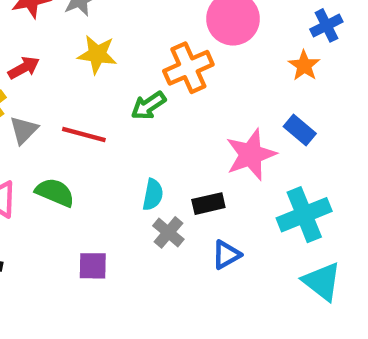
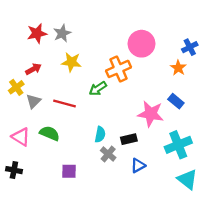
pink star: (251, 155) -> (151, 114), turned 30

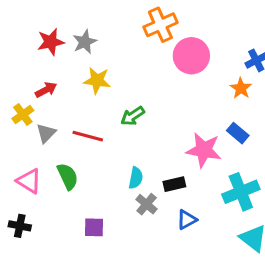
orange cross: (119, 69) -> (160, 25), moved
green semicircle: (50, 133) -> (68, 176), turned 42

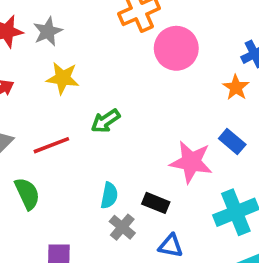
red line: (88, 136) -> (51, 145), turned -36
black rectangle: (174, 184) -> (156, 203), turned 35
blue triangle: (187, 220) -> (171, 246), turned 40

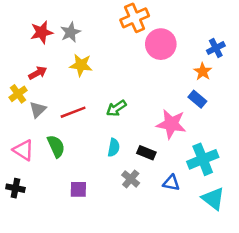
green arrow: (105, 121) -> (116, 108), moved
blue rectangle: (232, 141) -> (197, 99), moved
gray cross: (122, 227) -> (131, 179), moved
blue triangle: (171, 246) -> (171, 183), moved

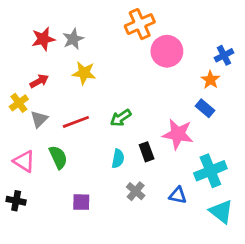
black rectangle: (146, 153) -> (147, 152), moved, turned 48

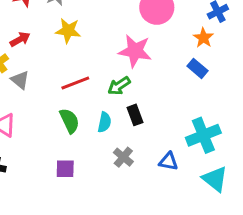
green arrow: (121, 118) -> (119, 86), moved
gray triangle: (39, 119) -> (20, 80), turned -36
red line: (76, 122) -> (75, 83), moved
pink star: (178, 134) -> (135, 51), moved
green semicircle: (58, 157) -> (70, 121), moved

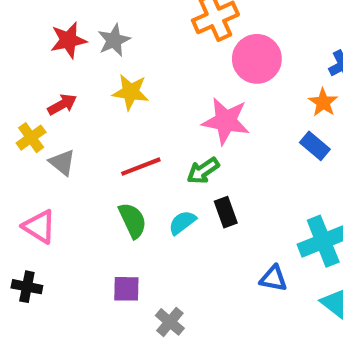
cyan semicircle: (104, 122) -> (182, 223), turned -138
gray cross: (123, 157) -> (170, 322), moved

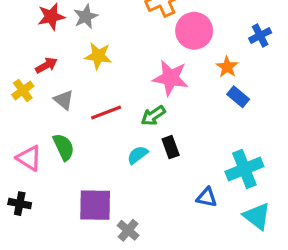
orange star: (323, 102) -> (227, 67), moved
gray triangle: (62, 162) -> (64, 100), moved
green semicircle: (133, 220) -> (64, 147), moved
purple square: (126, 289) -> (95, 205), size x1.6

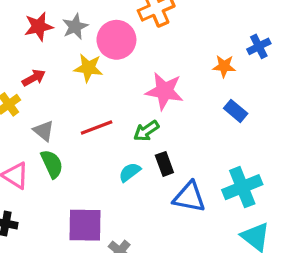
pink circle: (194, 31) -> (116, 40), moved
orange star: (227, 67) -> (224, 66), moved, turned -30
gray triangle: (64, 100) -> (44, 131), moved
blue triangle: (207, 197) -> (189, 197), moved, size x1.5

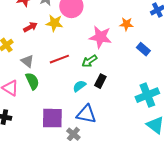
orange star: (224, 66) -> (126, 24), moved
red arrow: (34, 78) -> (30, 27), moved
black rectangle: (164, 164) -> (100, 81), turned 48
blue triangle: (189, 197) -> (86, 114), moved

